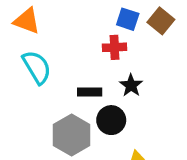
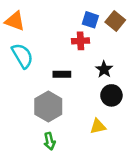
black star: (131, 85) -> (104, 69), moved
black circle: (111, 120) -> (111, 95), moved

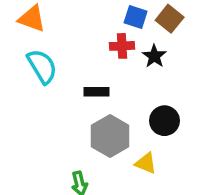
black star: (104, 69) -> (154, 56), moved
gray hexagon: (48, 107) -> (110, 136), moved
yellow triangle: (98, 126) -> (146, 163), turned 35

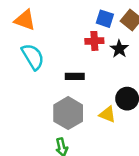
gray hexagon: (110, 136) -> (68, 113), moved
yellow triangle: (146, 163) -> (107, 114), moved

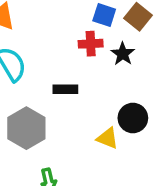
gray hexagon: (68, 113) -> (26, 128), moved

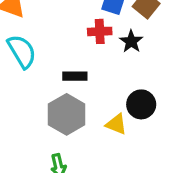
gray hexagon: (26, 128) -> (67, 114), moved

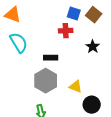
black star: (131, 41) -> (93, 47), moved
black circle: (141, 104) -> (92, 105), moved

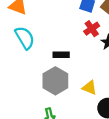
red cross: (66, 31) -> (92, 29), moved, turned -32

